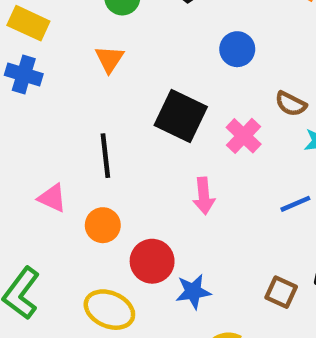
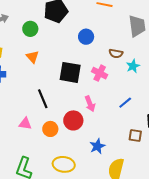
blue line: (295, 204) -> (125, 103), moved
red circle: (152, 261) -> (73, 120), moved

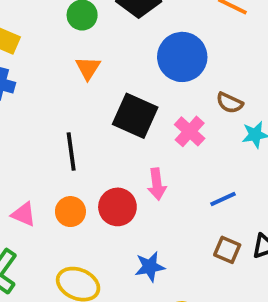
blue circle: (86, 37) -> (182, 57), size x1.6
orange triangle: (32, 57) -> (88, 68), moved
pink triangle: (25, 124) -> (24, 214), moved
brown square: (135, 136) -> (227, 250), moved

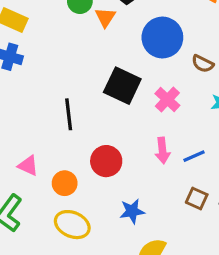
orange triangle: (88, 68) -> (105, 17), moved
brown semicircle: (230, 103) -> (203, 64), moved
pink arrow: (157, 184) -> (162, 151), moved
orange circle: (70, 212) -> (65, 183), moved

